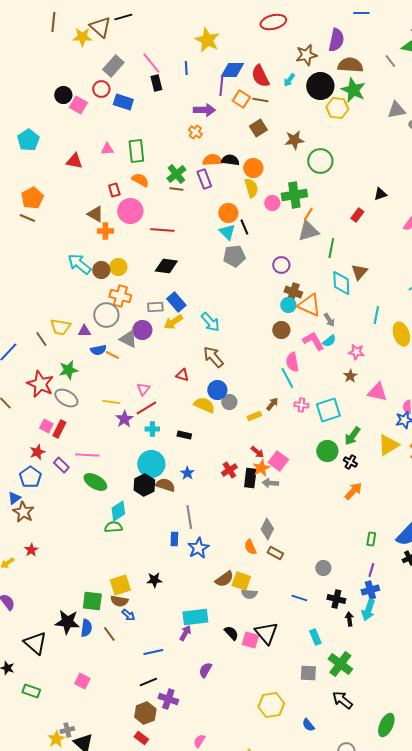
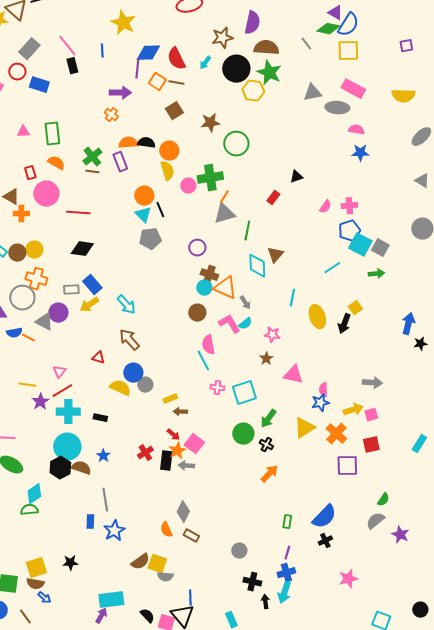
brown arrow: (272, 404) -> (180, 412), moved, turned -128
cyan cross: (152, 429) -> (68, 412), size x1.6
blue line: (299, 598) -> (190, 598), moved, turned 70

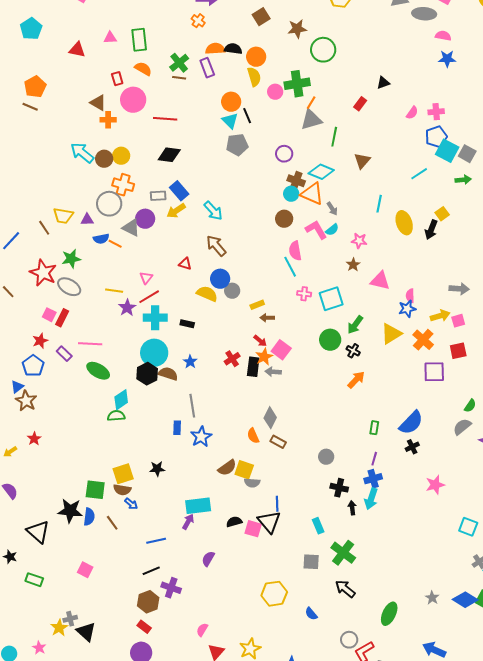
cyan diamond: (257, 266) -> (321, 172), moved, turned -65
black semicircle: (147, 616) -> (234, 522), turned -63

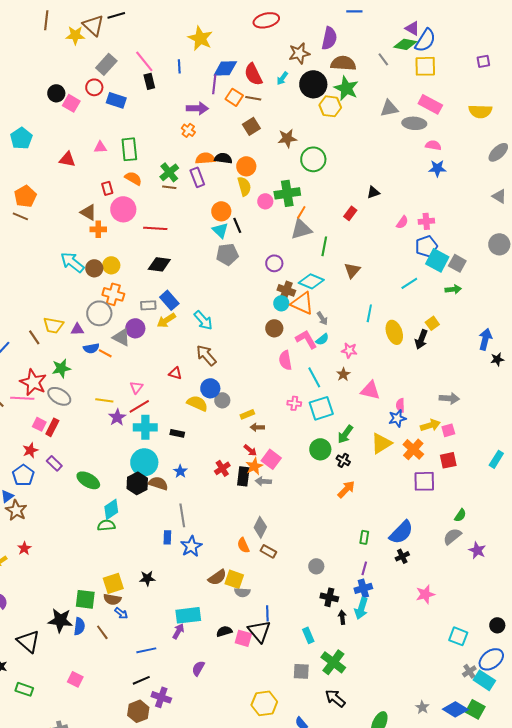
cyan line: (290, 267) -> (314, 377), moved
pink line: (90, 344) -> (22, 398), moved

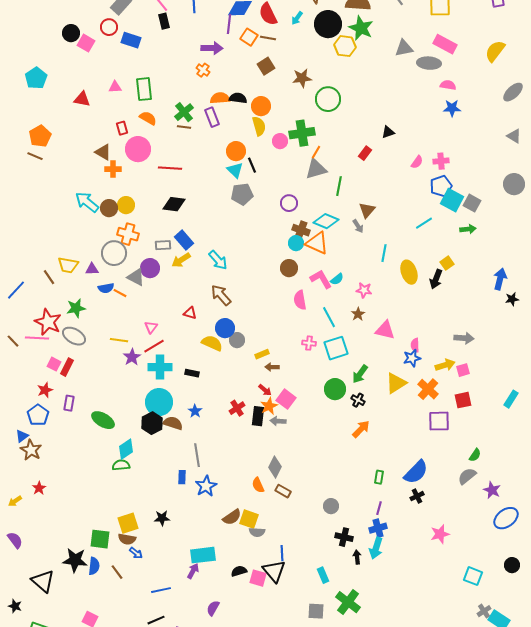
yellow semicircle: (480, 111) -> (495, 51), turned 125
gray arrow: (322, 318) -> (358, 226), moved
purple rectangle: (54, 463) -> (69, 403), turned 56
blue ellipse: (491, 659) -> (506, 518), moved

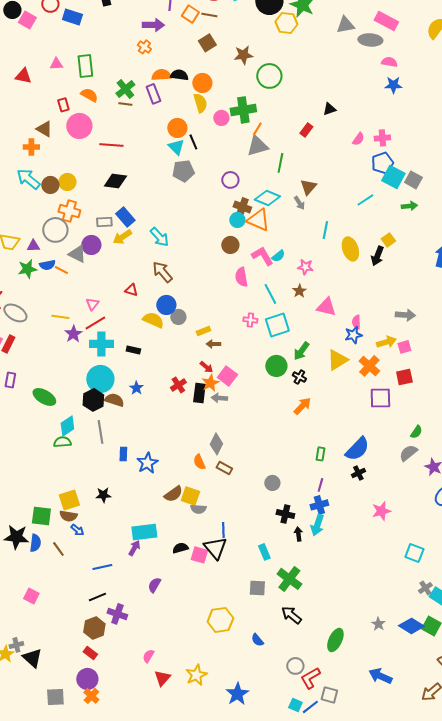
orange cross: (113, 169) -> (31, 147), moved
green star: (76, 308) -> (27, 269), moved
gray line: (197, 455) -> (100, 432), moved

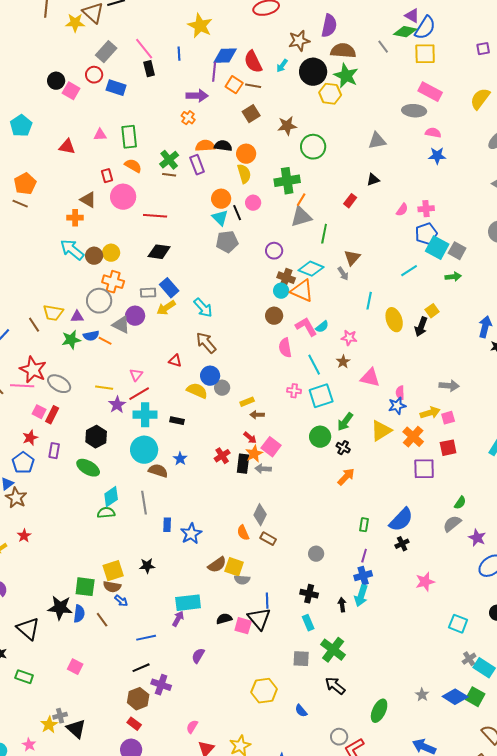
gray triangle: (345, 25) -> (377, 141), moved
pink circle: (221, 118) -> (253, 203), moved
black hexagon: (93, 400) -> (96, 437), moved
black cross: (285, 514) -> (309, 594), moved

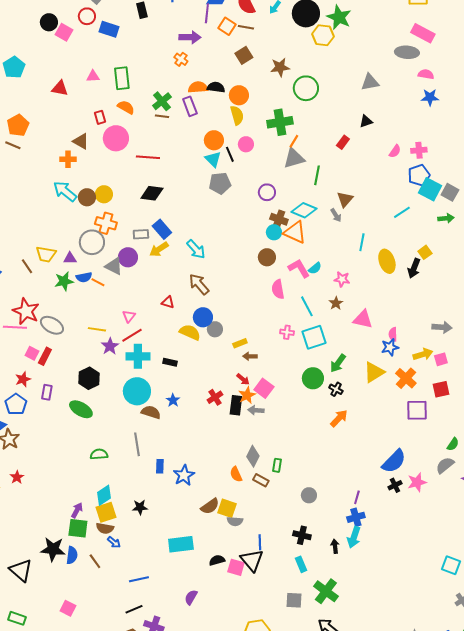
cyan diamond: (111, 497) -> (104, 495), moved
green rectangle: (364, 525) -> (277, 465), moved
pink star: (425, 582) -> (417, 482), moved
purple arrow: (178, 619) -> (77, 510), moved

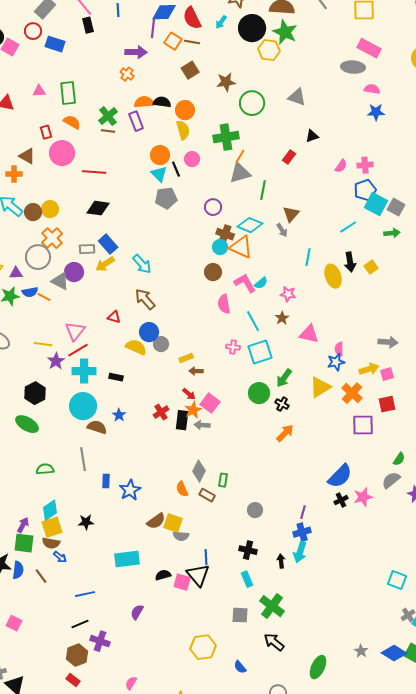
gray triangle: (370, 82) -> (297, 97), moved, turned 30
orange cross: (106, 223) -> (52, 238), turned 30
black arrow: (414, 268) -> (350, 262), moved, turned -30
pink triangle: (129, 316) -> (75, 331), size x1.5

